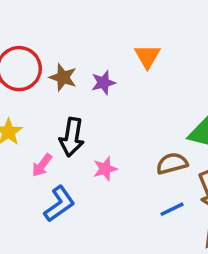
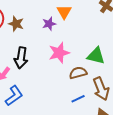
purple star: (103, 83) -> (49, 24), moved
pink star: (105, 169) -> (59, 53), moved, size x1.5

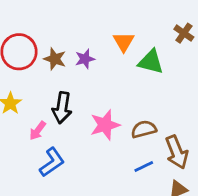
purple star: (49, 24) -> (85, 59), moved
pink star: (59, 53) -> (105, 125), moved
green triangle: (96, 56) -> (151, 62), moved

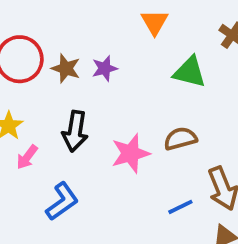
orange triangle: (124, 42) -> (155, 22), moved
brown semicircle: (144, 129) -> (180, 139), moved
pink arrow: (38, 131) -> (27, 157), moved

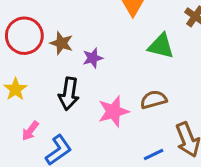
purple star: (105, 68) -> (93, 58), moved
pink arrow: (27, 157) -> (30, 131), moved

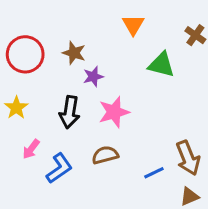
brown star: (61, 43) -> (74, 53), moved
brown semicircle: (154, 100) -> (105, 155), moved
pink star: (113, 111) -> (114, 112), moved

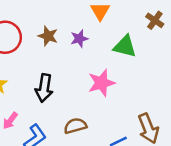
purple star: (93, 77) -> (79, 39), moved
pink star: (114, 112) -> (101, 83), moved

